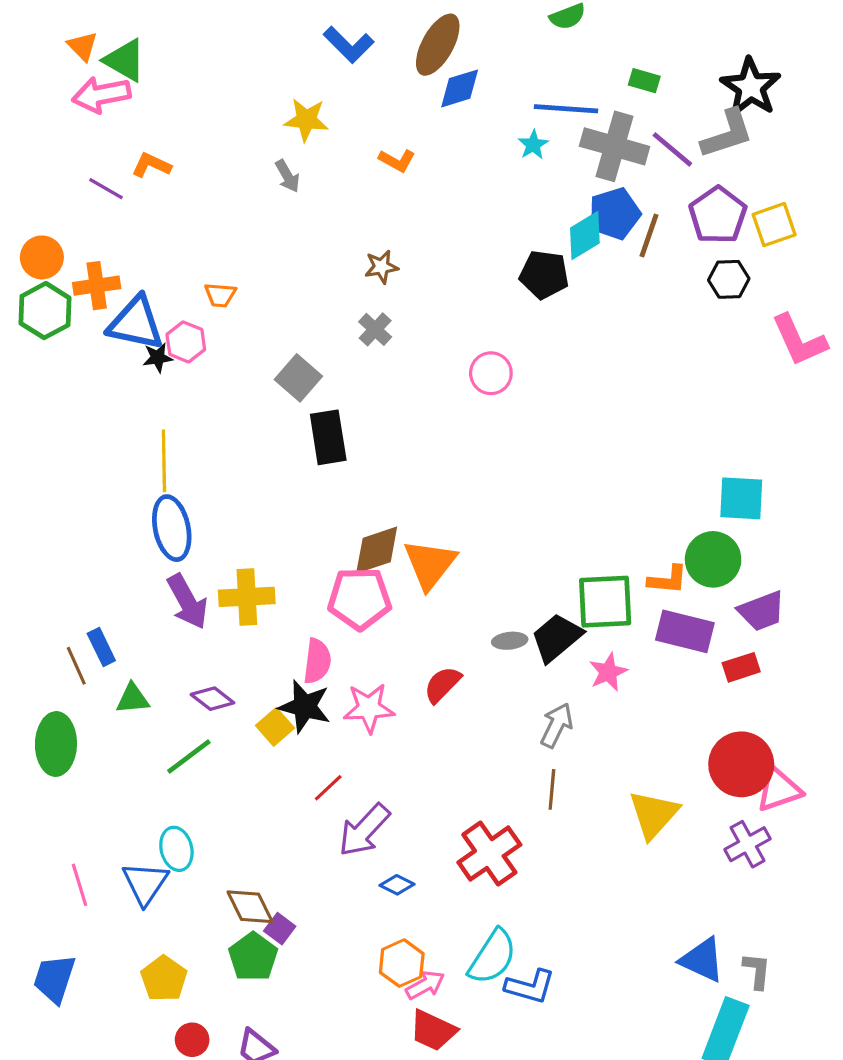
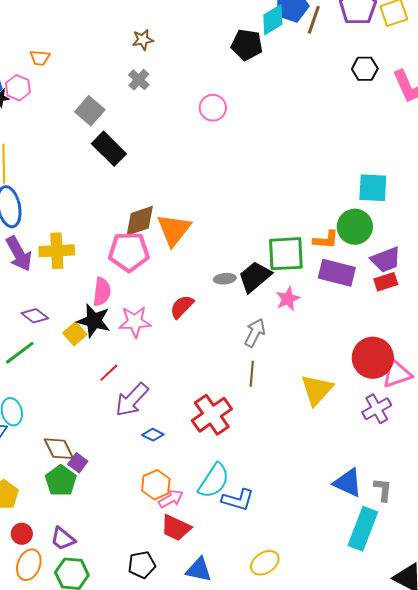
black hexagon: (729, 279) -> (365, 69), moved
black rectangle: (328, 437) -> (109, 149), turned -36
red rectangle: (741, 667) -> (386, 282), moved

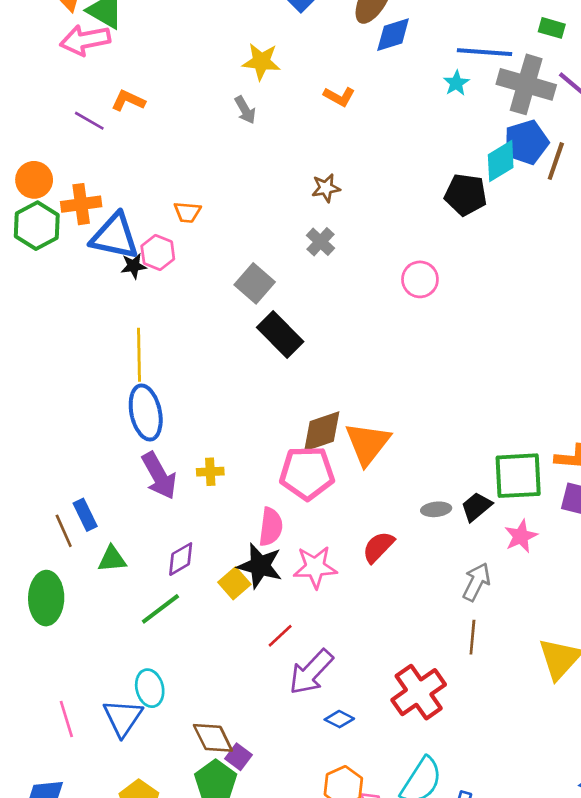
yellow cross: (57, 251) -> (210, 472), size x0.6
black trapezoid: (255, 277) -> (476, 507), size x0.7
purple diamond: (35, 316) -> (181, 559), turned -68

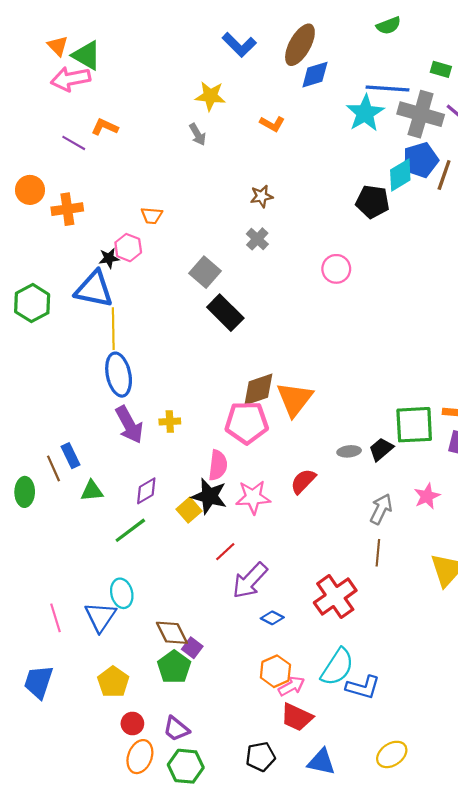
cyan star: (456, 83) -> (365, 113), size x1.8
green hexagon: (37, 226) -> (32, 303), moved
blue triangle: (115, 236) -> (94, 289), moved
pink star: (521, 536) -> (427, 496), moved
green ellipse: (46, 598) -> (25, 492), moved, size x0.7

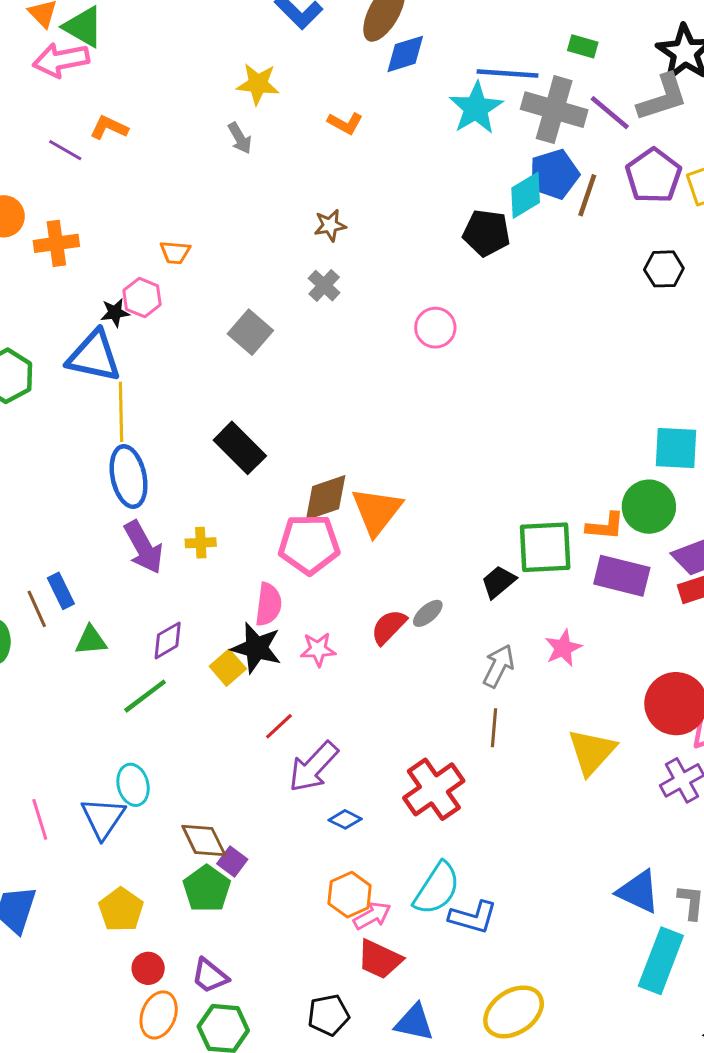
black rectangle: (225, 313) -> (240, 448), moved
gray ellipse: (349, 451) -> (428, 613), moved, turned -35
pink star: (253, 497) -> (318, 649), size x0.7
yellow ellipse: (392, 754) -> (514, 1012), size x1.4

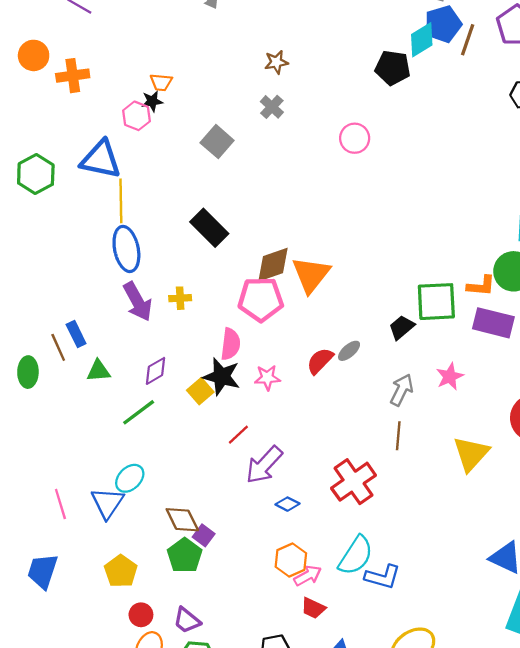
black star: (115, 313) -> (152, 101), moved
cyan ellipse: (133, 785) -> (130, 478), turned 60
red trapezoid: (380, 959) -> (313, 608), size x0.7

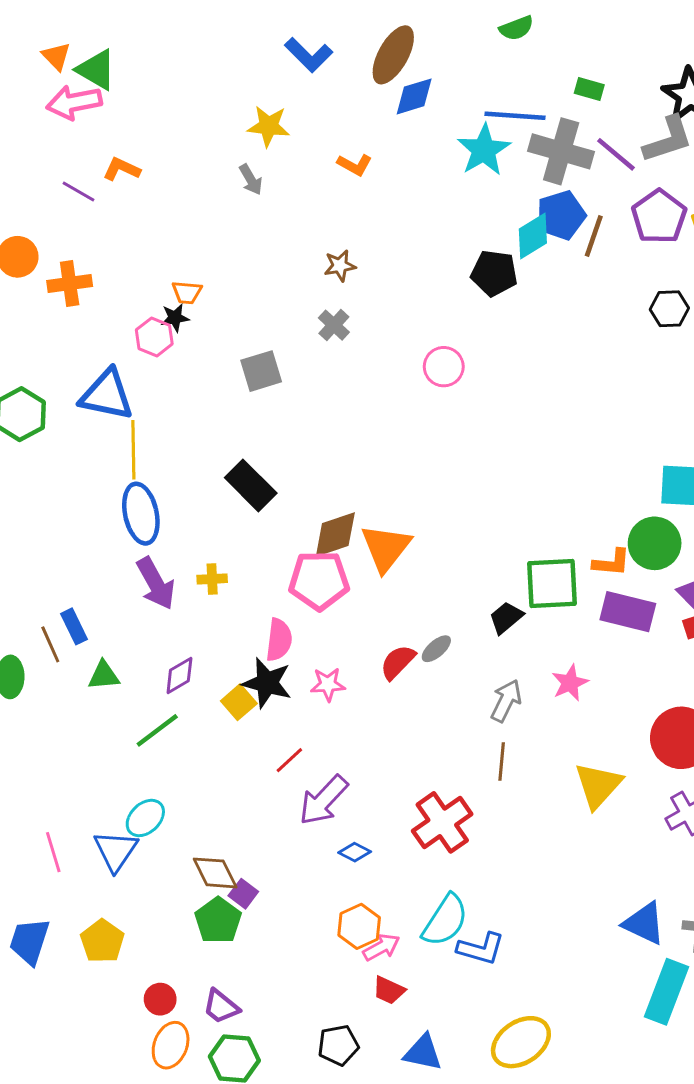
gray square: (217, 142) -> (261, 371), turned 32
yellow pentagon: (121, 571) -> (102, 941), moved

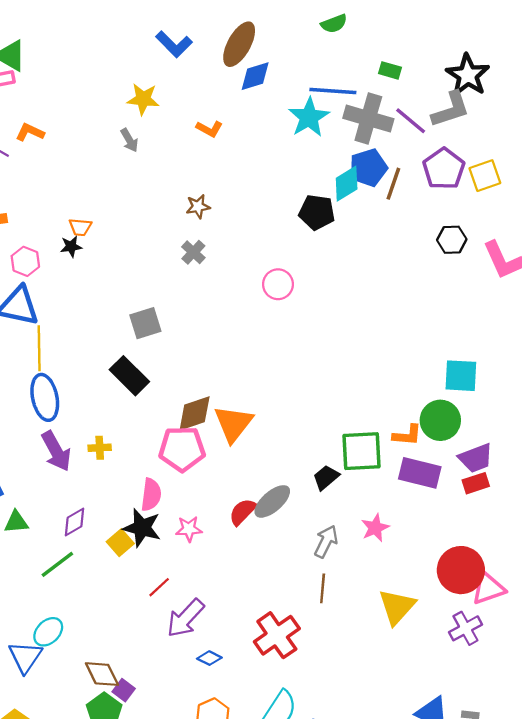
pink hexagon: (154, 337) -> (25, 261), moved
gray square: (261, 371) -> (145, 323), moved
gray ellipse: (436, 649) -> (272, 501), size x1.6

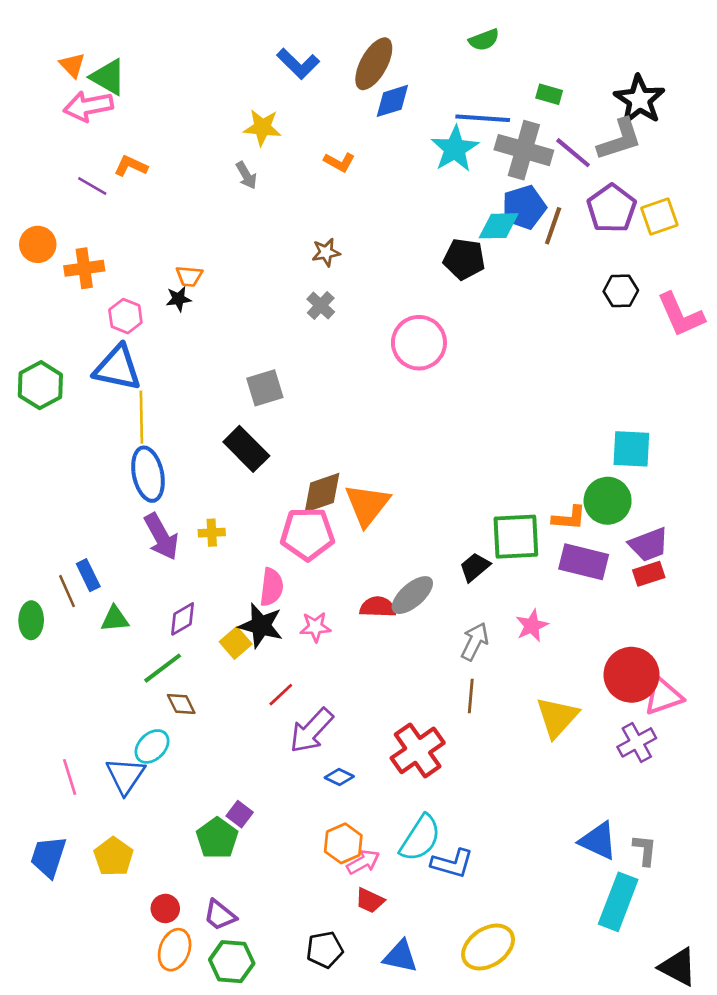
cyan diamond: (347, 184) -> (499, 226), turned 30
pink circle: (278, 284) -> (419, 343), size x1.5
red semicircle: (243, 512) -> (378, 607), turned 48
brown diamond: (102, 674) -> (181, 704), moved, size x0.7

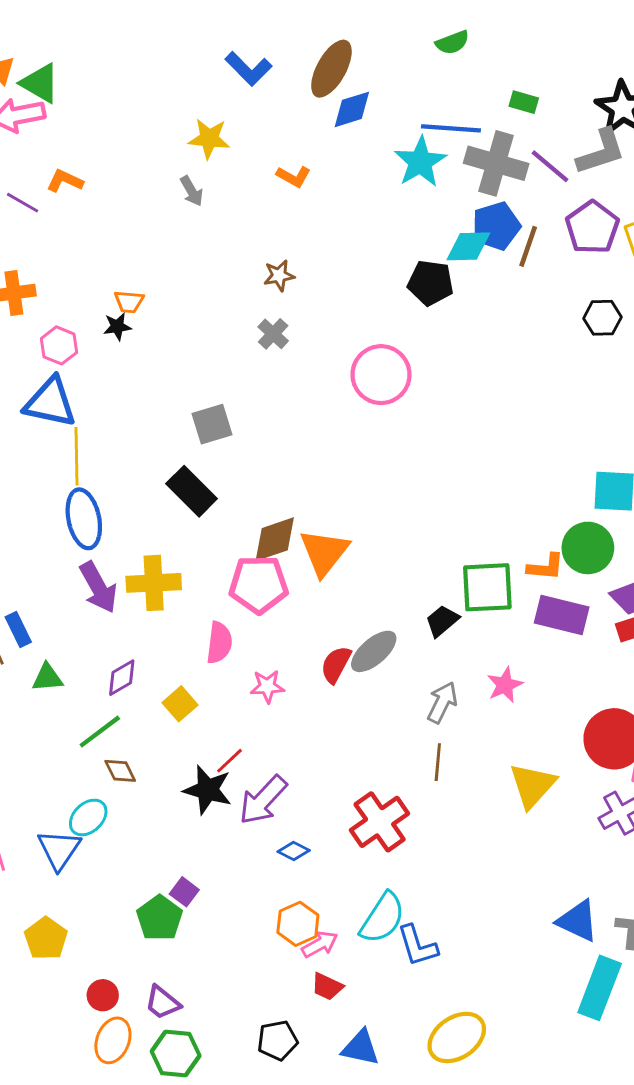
yellow cross: (212, 533) -> (154, 583), size x1.8
red semicircle: (378, 607) -> (336, 665), turned -64
black star: (261, 626) -> (208, 790), moved
blue L-shape: (452, 863) -> (417, 946), turned 57

